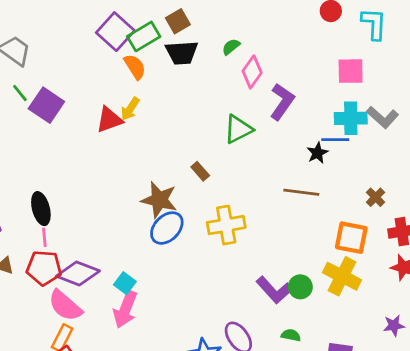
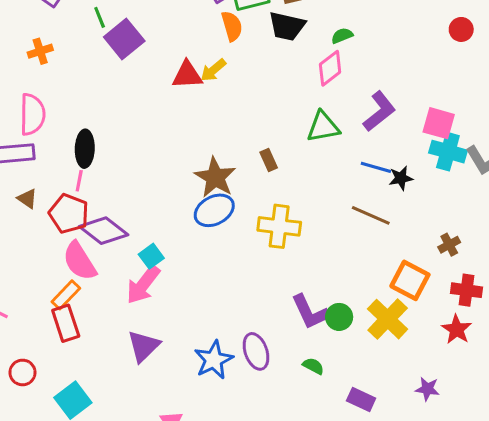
pink square: (351, 71) -> (439, 123), moved
pink diamond: (252, 72) -> (330, 68), moved
blue line: (335, 140) -> (376, 167), moved

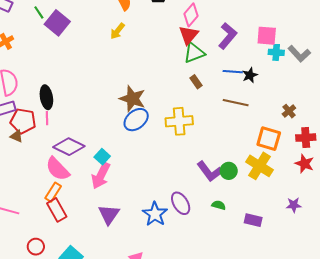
red triangle: (187, 75) -> (189, 35), moved, turned -35
cyan cross: (448, 152) -> (276, 52), size x0.7
brown rectangle: (269, 160) -> (196, 82), moved
red pentagon: (69, 214) -> (23, 121), moved

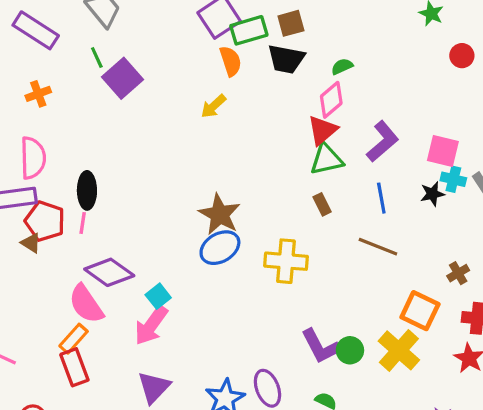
blue line: (233, 72) -> (381, 198), turned 66
black star: (250, 75) -> (432, 194), moved

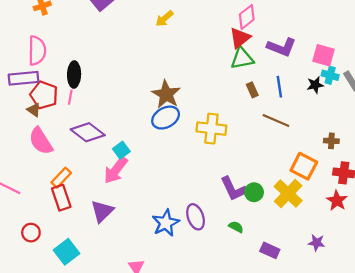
purple L-shape: (383, 141) -> (282, 47), turned 60
brown rectangle: (322, 204) -> (252, 90), moved
brown cross: (458, 273) -> (331, 141), turned 32
pink semicircle: (86, 304) -> (41, 141), moved
purple triangle: (154, 387) -> (102, 211), moved

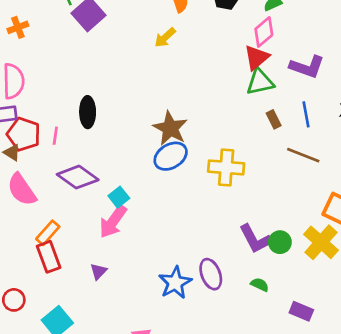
black ellipse: (74, 75) -> (88, 112), moved
purple triangle: (102, 211) -> (98, 271), size x0.6

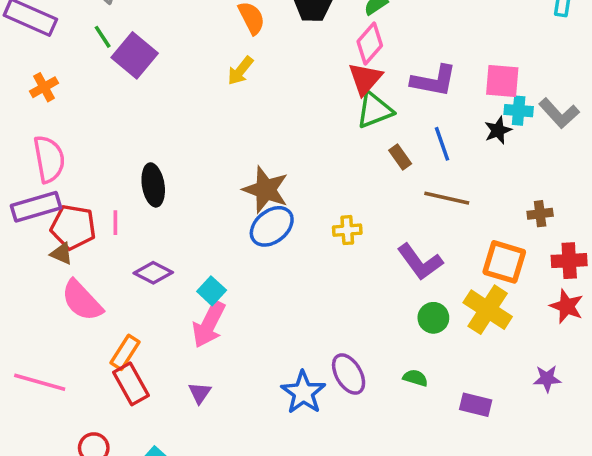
yellow cross: (226, 167) -> (347, 230), size x0.6
purple diamond: (78, 177) -> (153, 273), size x0.7
purple L-shape: (255, 239) -> (420, 262), moved

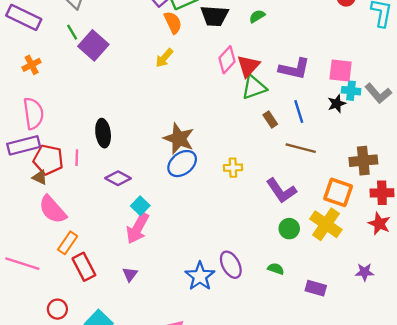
pink diamond: (370, 43) -> (227, 60), moved
brown cross: (540, 214) -> (363, 161), size x1.6
purple diamond: (153, 273) -> (118, 178), moved
orange rectangle: (125, 352) -> (68, 243), moved

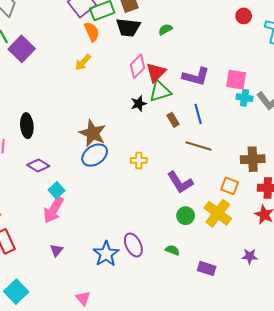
black star: (337, 104) -> (139, 104), moved
orange square: (338, 192) -> (230, 186), size x0.7
purple triangle: (130, 274) -> (57, 250), moved

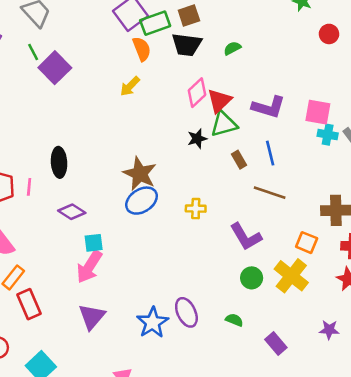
cyan square: (57, 190) -> (94, 243), turned 35
purple triangle: (57, 250) -> (92, 317), size x1.6
purple rectangle: (207, 268) -> (276, 344), turned 30

